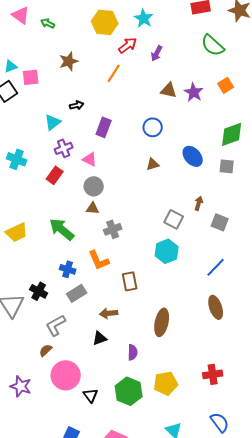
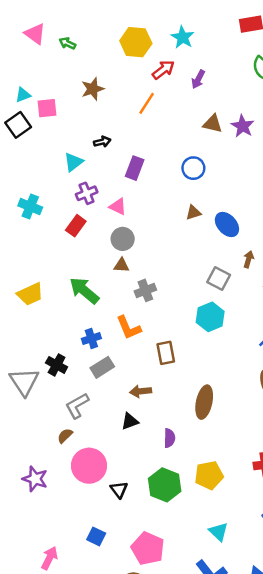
blue ellipse: (193, 156) -> (227, 224), moved
blue cross: (68, 269) -> (91, 338), turned -35

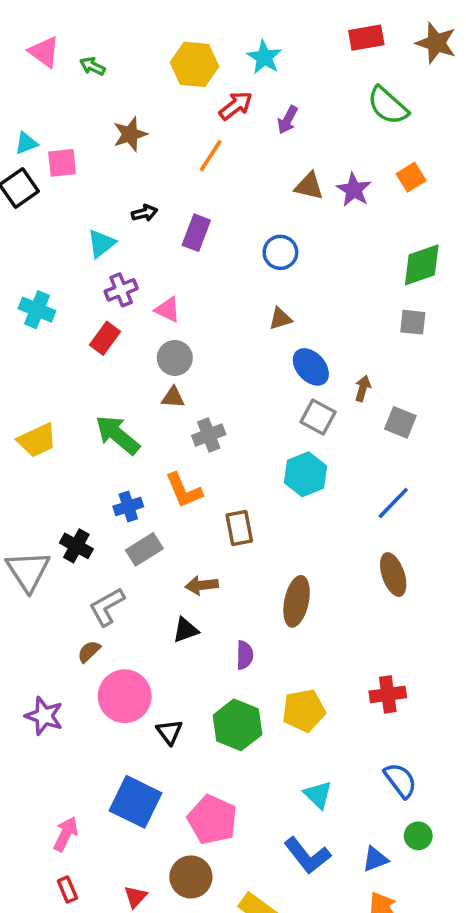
purple rectangle: (135, 168) -> (196, 233), moved
blue ellipse: (227, 224) -> (311, 367), moved
blue square: (96, 536) -> (135, 802), size x1.8

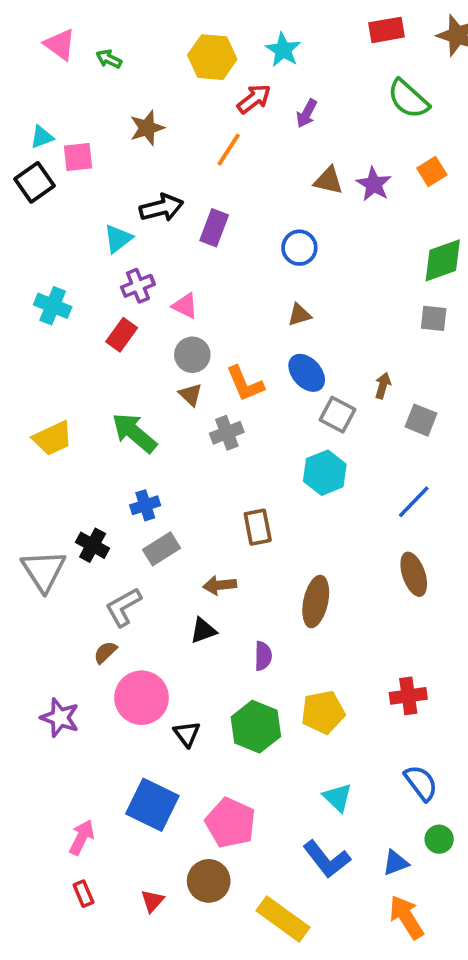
black arrow: (144, 213) -> (161, 208), size x1.6
blue ellipse: (311, 367) -> (307, 373), moved
brown triangle: (173, 397) -> (191, 395), turned 40
orange L-shape: (184, 490) -> (245, 384), moved

